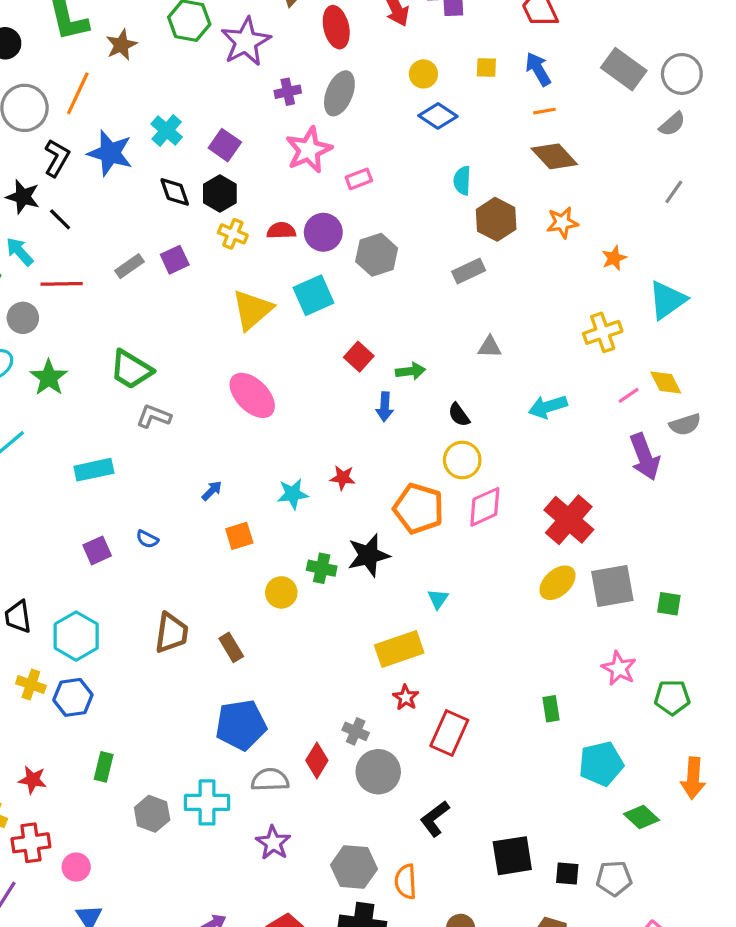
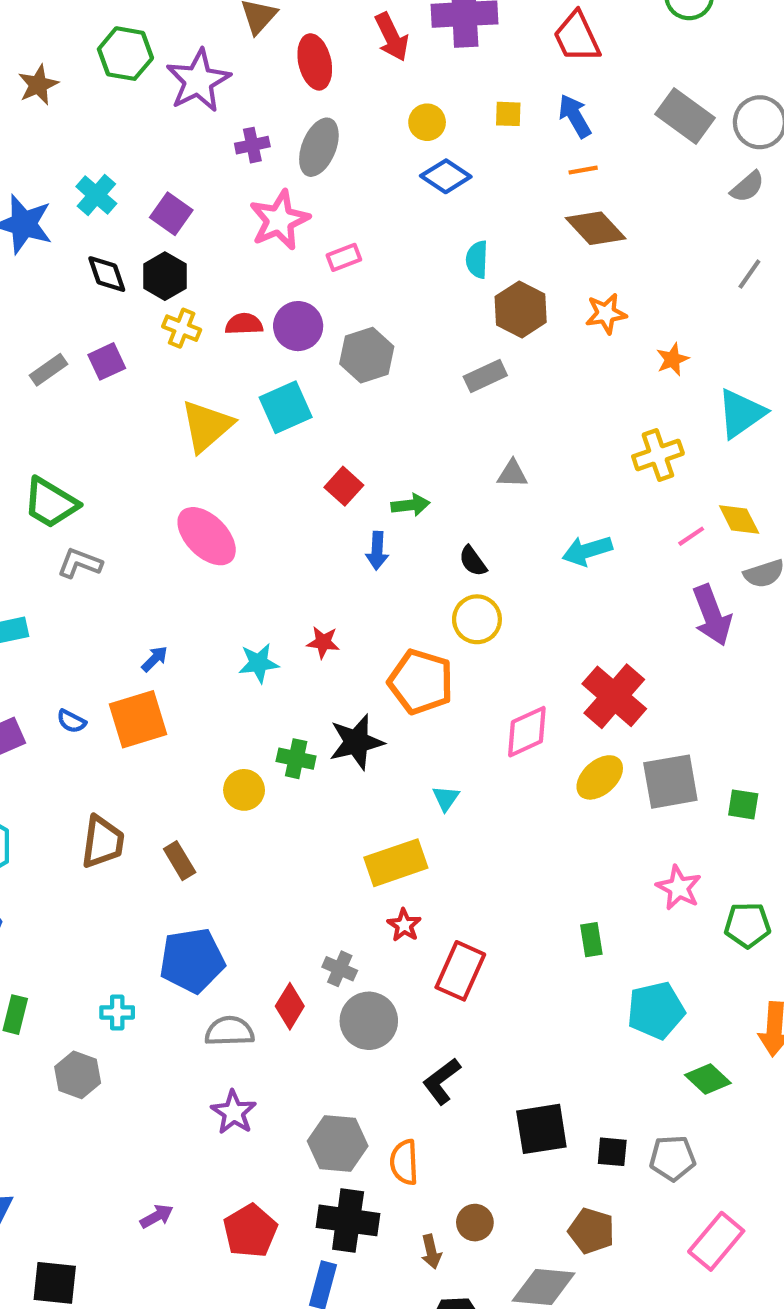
pink diamond: (485, 507) -> (527, 732), moved
orange square: (239, 536) -> (138, 719), moved, size x1.6
cyan cross: (207, 802) -> (117, 1012), moved, size x0.6

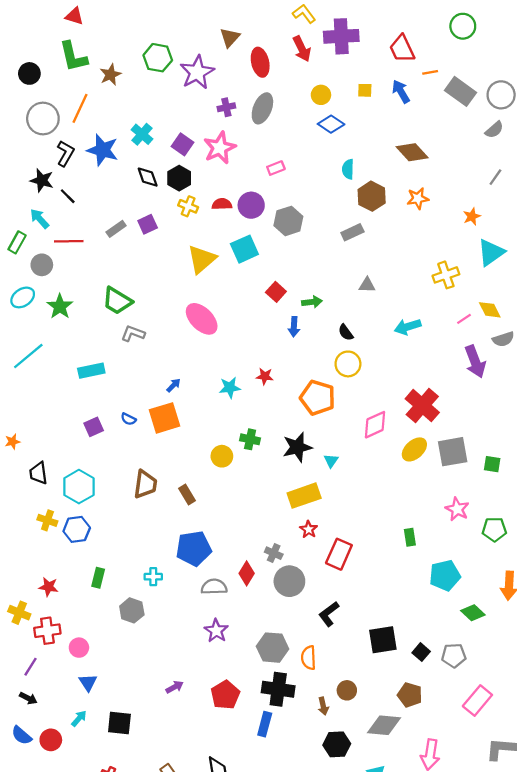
orange line: (583, 170) -> (430, 72), moved
pink star: (279, 220) -> (220, 148), moved
orange star: (673, 359) -> (472, 216), moved
black star: (356, 742) -> (297, 447), moved
black square: (612, 1152) -> (421, 652), turned 36

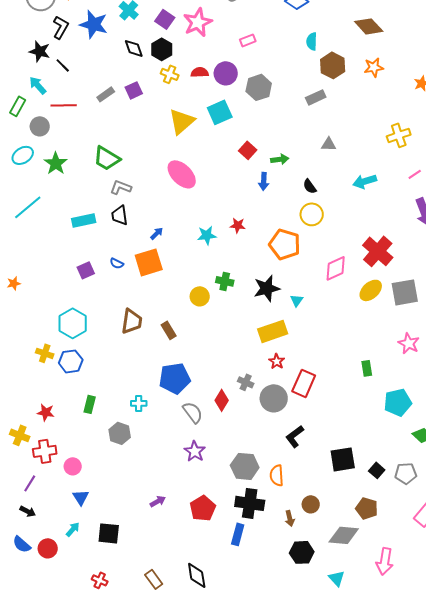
black trapezoid: (38, 473) -> (120, 215), moved
gray circle: (289, 581) -> (274, 398), moved
gray semicircle: (214, 587) -> (193, 412), turned 55

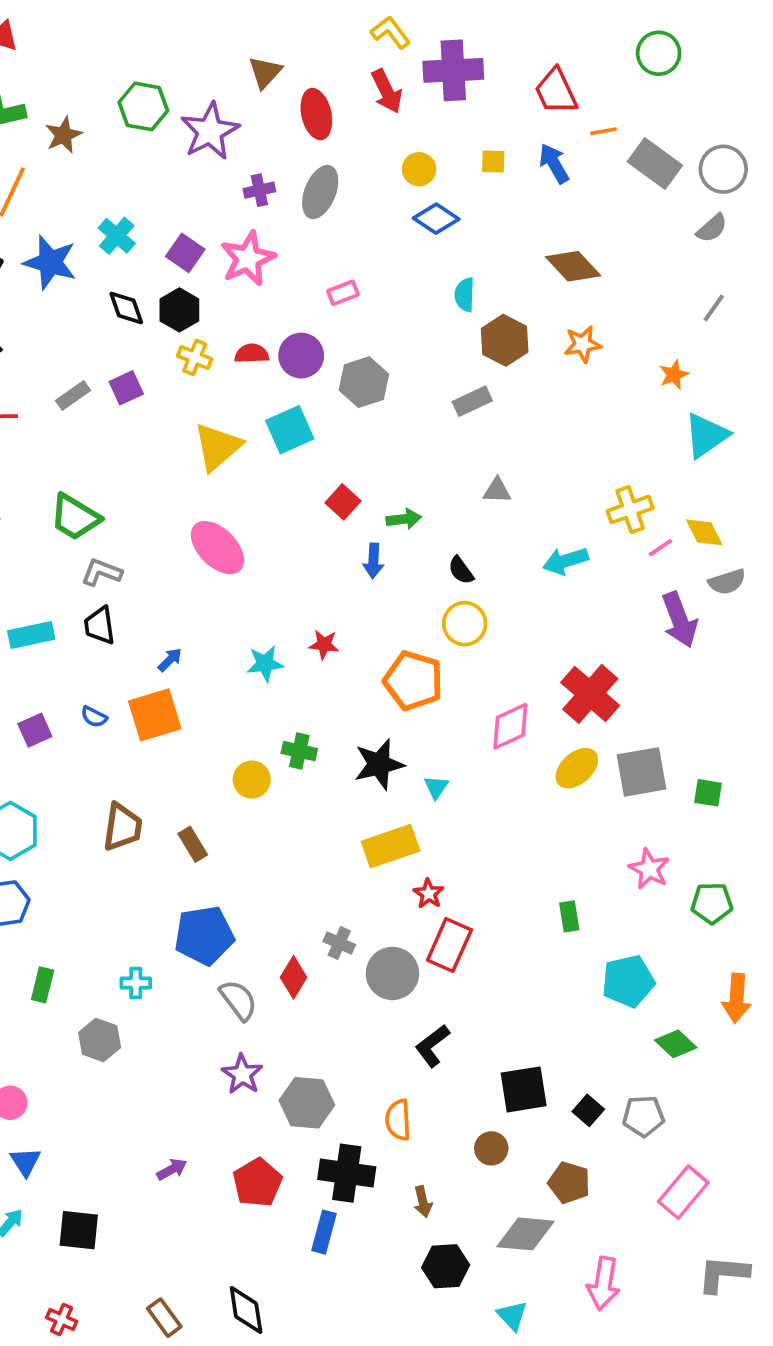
yellow cross: (399, 135) -> (630, 510), moved
red star: (277, 361) -> (429, 894), moved
gray hexagon: (245, 466) -> (307, 1103), moved
brown circle: (311, 504) -> (491, 1148), moved

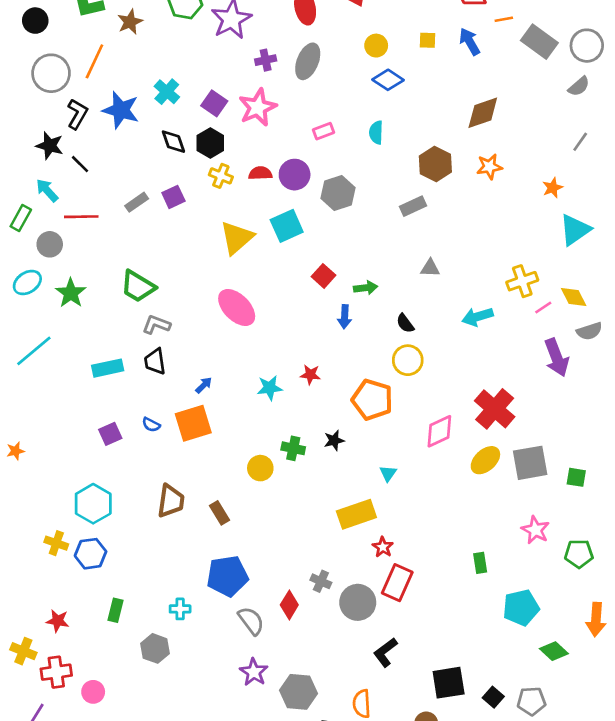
brown diamond: (573, 266) -> (483, 113), turned -66
cyan semicircle: (465, 295) -> (376, 132), moved
black star: (379, 764) -> (334, 440), moved, size x0.6

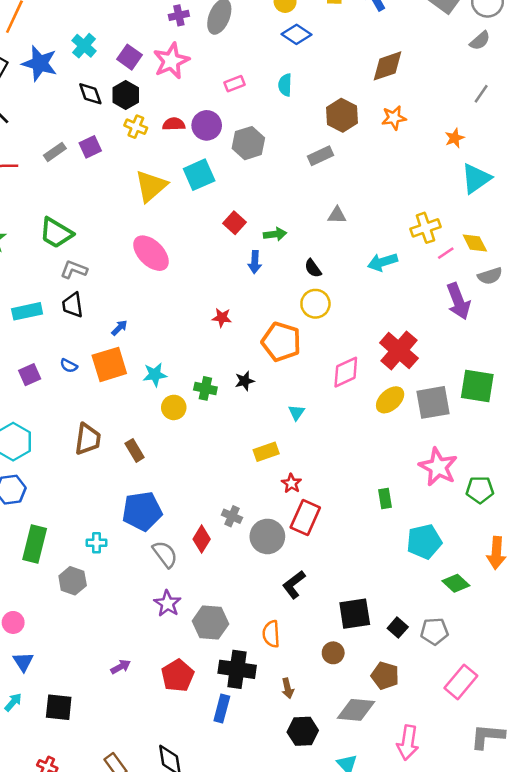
cyan star: (270, 388) -> (155, 375), moved
green square: (576, 477) -> (477, 386), moved, size x1.8
yellow rectangle: (356, 514) -> (266, 452), size x0.7
pink star: (535, 530) -> (438, 467), size x1.4
green rectangle: (116, 610) -> (35, 544), size x1.6

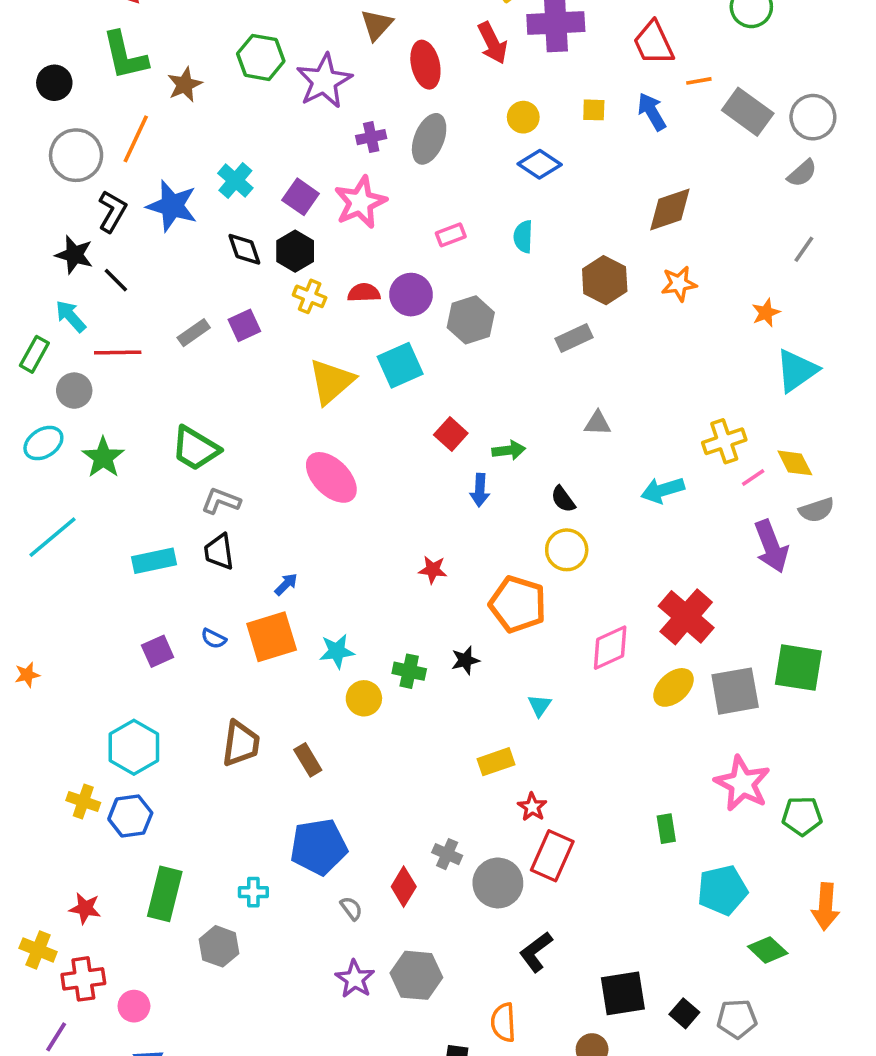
gray semicircle: (165, 554) -> (351, 908), size x0.6
gray hexagon: (210, 622) -> (416, 975), moved

